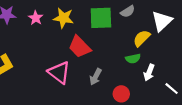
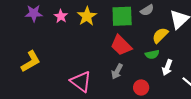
yellow star: (63, 18) -> (87, 16), turned 30
red trapezoid: (80, 47) -> (121, 45), moved
pink triangle: (59, 72) -> (81, 81), moved

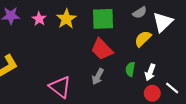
gray semicircle: (147, 10) -> (140, 13), moved
green semicircle: (152, 54) -> (130, 69), moved, turned 112
red circle: (141, 88) -> (152, 93), moved

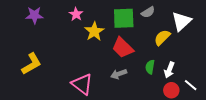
gray semicircle: (140, 13) -> (148, 12), moved
pink star: (39, 19) -> (76, 14), moved
yellow star: (66, 19) -> (94, 31), moved
gray arrow: (98, 76) -> (119, 74), turned 42

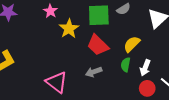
yellow semicircle: (162, 38) -> (132, 44), moved

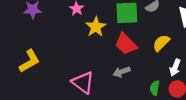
green semicircle: (126, 65) -> (155, 88), moved

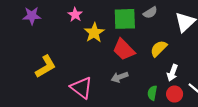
yellow L-shape: (29, 61) -> (46, 67), moved

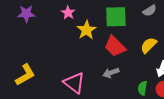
gray semicircle: (150, 13) -> (150, 11), moved
yellow L-shape: (46, 67) -> (25, 75), moved

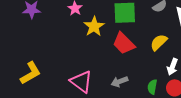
gray arrow: (111, 73) -> (119, 82), moved

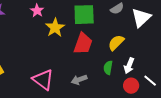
red trapezoid: (124, 43) -> (83, 44), turned -115
green semicircle: (152, 87) -> (108, 68), moved

